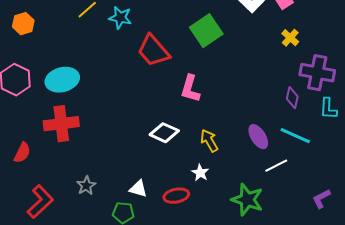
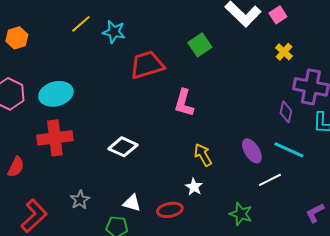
green square: (206, 31) -> (200, 45), size x0.7
red trapezoid: (153, 51) -> (147, 65), turned 114
white diamond: (164, 133) -> (123, 147), moved
green star: (247, 200) -> (241, 214), size x0.7

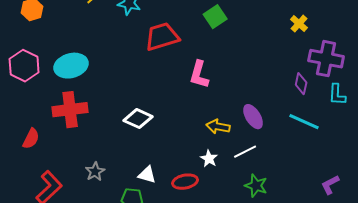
purple ellipse: (252, 151) -> (253, 117), moved
yellow arrow: (203, 155) -> (218, 127), turned -50
white line: (270, 180) -> (245, 152), moved

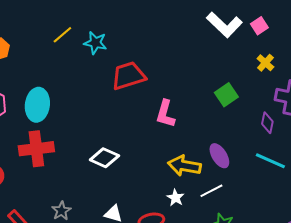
green square: (215, 17) -> (226, 95), moved
cyan ellipse: (71, 66) -> (37, 105), turned -68
yellow arrow: (218, 127) -> (184, 166), size x1.4

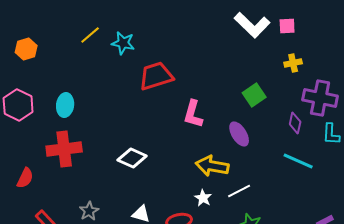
pink square: (259, 26) -> (287, 26), turned 30
yellow cross: (265, 63) -> (293, 63), turned 36
cyan ellipse: (37, 105) -> (65, 105), size x0.7
purple ellipse: (219, 156) -> (239, 134), moved

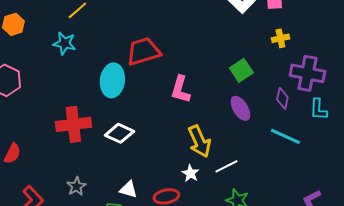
cyan star: (123, 43) -> (64, 43), moved
cyan ellipse: (65, 105) -> (112, 80), moved, size x1.4
purple ellipse: (239, 134) -> (240, 108), moved
red cross: (64, 149) -> (73, 124), moved
yellow arrow: (212, 166) -> (199, 141), turned -124

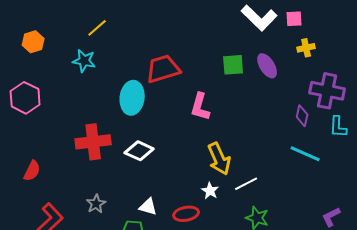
yellow cross: (280, 38) -> (306, 48), moved
green square: (241, 70) -> (233, 65), moved, turned 30
purple ellipse: (240, 108) -> (267, 66), moved

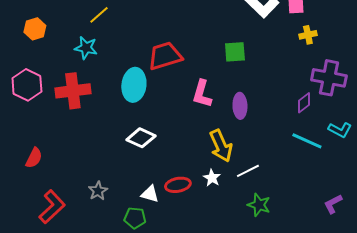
purple ellipse: (267, 66) -> (240, 106), moved, turned 30
purple diamond: (302, 116) -> (304, 103), turned 40
cyan L-shape: (338, 127) -> (340, 130), moved, turned -65
red cross: (93, 142) -> (73, 91), moved
red ellipse: (186, 214) -> (178, 185), moved

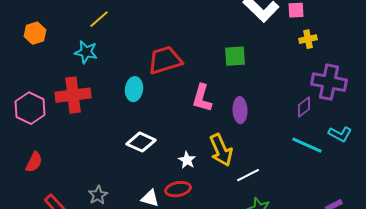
pink hexagon: (27, 85) -> (30, 108), moved
cyan ellipse: (134, 85) -> (134, 89), size x0.7
white star: (212, 178) -> (187, 160), moved

